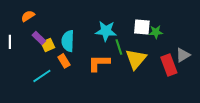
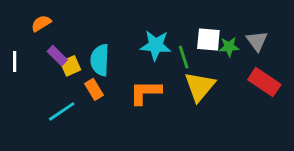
green line: (119, 47) -> (184, 57), moved
gray triangle: (183, 55) -> (257, 41), moved, turned -35
red rectangle: (169, 65) -> (264, 82), moved, turned -35

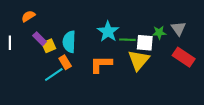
white square: (208, 39) -> (145, 43), moved
cyan star: (156, 45) -> (108, 32), turned 30
green line: (184, 57) -> (127, 40), turned -70
cyan line: (62, 111) -> (54, 74), moved

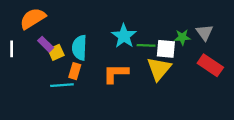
orange semicircle: (28, 16) -> (33, 18), size x1.6
orange rectangle: (65, 62) -> (75, 71), turned 48
cyan line: (54, 74) -> (62, 85), turned 30

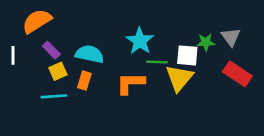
green line: (146, 45) -> (157, 62), moved
cyan semicircle: (79, 48) -> (90, 54), turned 100
yellow square: (56, 52) -> (58, 71), moved
cyan line: (62, 85) -> (54, 96), moved

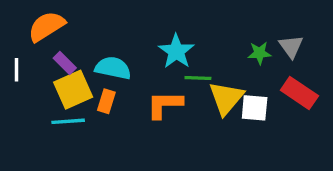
white square: (187, 55) -> (255, 108), moved
yellow square: (58, 71) -> (73, 90), size x1.6

